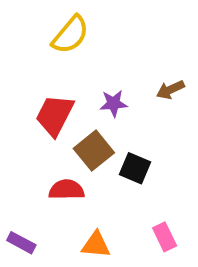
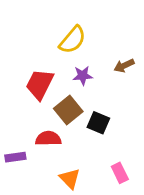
yellow semicircle: (70, 35) -> (73, 40), moved
purple rectangle: (21, 243) -> (15, 157), moved, turned -36
orange triangle: (96, 245) -> (70, 179), turned 40

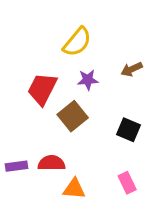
black square: (98, 123) -> (129, 130), moved
red semicircle: (48, 139) -> (51, 163), moved
orange triangle: (70, 179) -> (74, 189), turned -40

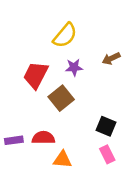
black square: (129, 130) -> (106, 126), moved

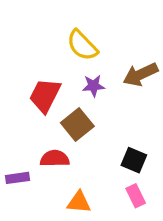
yellow semicircle: (65, 35) -> (82, 45), turned 96
brown arrow: (111, 58) -> (140, 74), size x1.5
red semicircle: (43, 138) -> (55, 159), moved

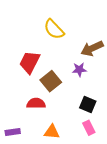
purple star: (93, 86) -> (79, 70), moved
purple rectangle: (17, 178) -> (13, 132), moved

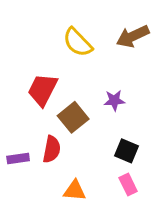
brown arrow: (92, 48) -> (133, 36), moved
red semicircle: (36, 103) -> (52, 149), turned 102
purple rectangle: (13, 132) -> (18, 158), moved

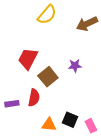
yellow semicircle: (78, 42) -> (47, 15), moved, turned -95
black square: (127, 151) -> (70, 120), moved
pink rectangle: (128, 184) -> (91, 126), moved

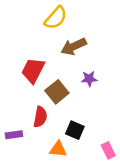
brown arrow: (87, 24) -> (74, 46), moved
purple rectangle: (12, 104) -> (14, 135), moved
black square: (70, 120) -> (75, 130), moved

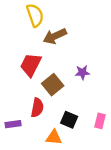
yellow semicircle: (56, 18) -> (35, 15), moved, turned -60
brown arrow: (74, 46) -> (55, 36), moved
pink rectangle: (108, 150) -> (100, 121), moved, turned 40

